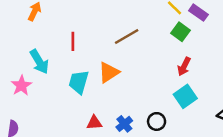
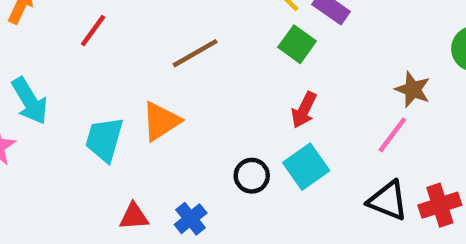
red line: (73, 41) -> (93, 31), moved, turned 36
black circle: (157, 121) -> (252, 176), moved

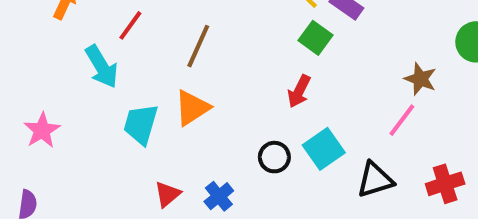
brown line: (195, 53) -> (198, 46), moved, turned -36
cyan arrow: (30, 101) -> (102, 67), moved
red arrow: (304, 110) -> (299, 91), moved
black triangle: (388, 201) -> (375, 180), moved, turned -39
red triangle: (134, 216) -> (167, 194), turned -36

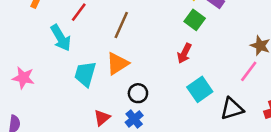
pink star: (42, 130) -> (23, 78), turned -30
black circle: (274, 157) -> (138, 93), moved

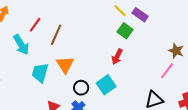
brown line: (121, 25) -> (56, 35), moved
orange triangle: (117, 64) -> (65, 65), turned -30
cyan square: (200, 89) -> (106, 85), moved

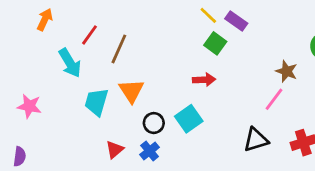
red arrow: (117, 57) -> (204, 80), turned -119

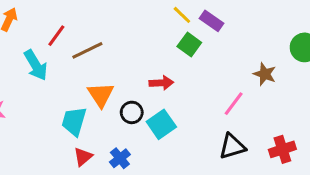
brown line: (119, 49) -> (87, 50), turned 40
red arrow: (204, 80) -> (161, 83), moved
pink line: (274, 99) -> (234, 104), moved
cyan trapezoid: (96, 102) -> (74, 121), moved
black circle: (154, 123) -> (132, 112), moved

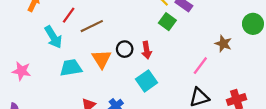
red arrow: (161, 83) -> (147, 50), turned 84
black circle: (132, 112) -> (125, 49), moved
cyan trapezoid: (74, 121) -> (71, 68), moved, turned 65

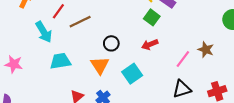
brown star: (223, 44) -> (206, 50), moved
red arrow: (147, 50) -> (150, 44), moved, turned 77
orange triangle: (102, 59) -> (100, 65), moved

